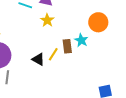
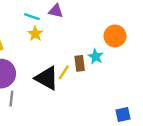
yellow star: (47, 20) -> (35, 34), moved
black triangle: (38, 59) -> (47, 78), size x1.6

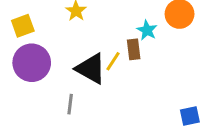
cyan star: (96, 56) -> (147, 30), moved
gray line: (11, 99) -> (70, 104), moved

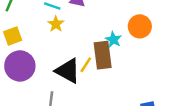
brown rectangle: (134, 49) -> (103, 55), size x1.6

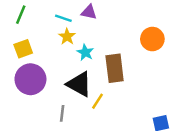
cyan star: (113, 40) -> (85, 52), moved
yellow line: (86, 65) -> (98, 101), moved

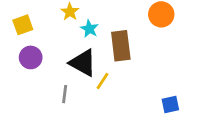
purple circle: (30, 79) -> (31, 57), size x0.7

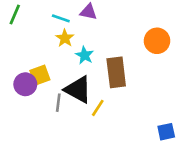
yellow square: (23, 25) -> (40, 75), moved
gray line: (65, 94) -> (58, 103), moved

